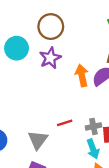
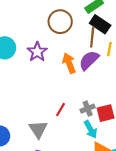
brown circle: (51, 27) -> (60, 22), moved
red line: (65, 123) -> (60, 110), turned -32

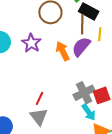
gray cross: (88, 109) -> (84, 93), size x1.5
red line: (60, 110) -> (39, 98), moved

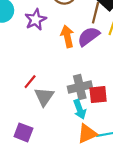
gray triangle: (39, 117) -> (44, 97), moved

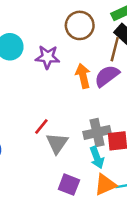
purple star: (36, 20) -> (48, 57), turned 30
purple square: (23, 132) -> (69, 185), moved

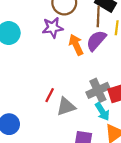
purple star: (48, 57) -> (53, 28), moved
gray triangle: (57, 143) -> (66, 107), turned 48

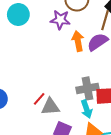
red line: (50, 95) -> (39, 99), moved
gray triangle: (66, 107) -> (50, 107), moved

